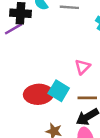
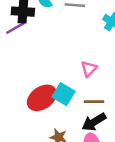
red ellipse: (38, 94) -> (42, 98), turned -32

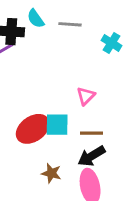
cyan square: (63, 94) -> (57, 125), turned -30

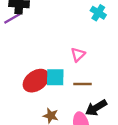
black arrow: (91, 156) -> (96, 108), moved

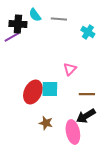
red ellipse: (36, 81) -> (33, 92), turned -30
brown line: (82, 84) -> (87, 94), moved

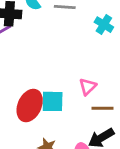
pink triangle: (70, 69) -> (88, 87), moved

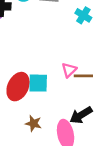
brown line: (103, 108) -> (83, 76), moved

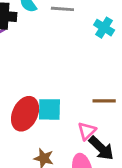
pink triangle: (69, 70) -> (87, 131), moved
black arrow: (81, 115) -> (101, 148), turned -105

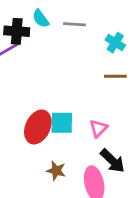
brown line: (104, 101) -> (115, 76), moved
pink triangle: (87, 131) -> (98, 128), moved

